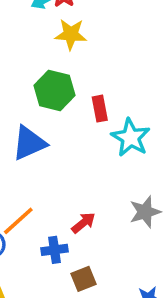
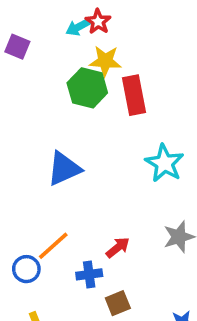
green hexagon: (54, 90) -> (87, 88), moved
red rectangle: (100, 109) -> (134, 95), moved, size x1.5

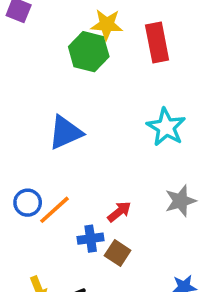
red rectangle: (134, 95) -> (157, 43), moved
blue circle: (26, 269) -> (28, 203), moved
brown square: (118, 303) -> (118, 253), moved, turned -35

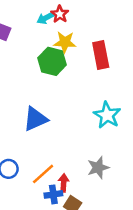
gray star: (180, 201) -> (98, 168), moved
orange line: (55, 210) -> (43, 174), moved
red arrow: (119, 212) -> (64, 183), moved, turned -48

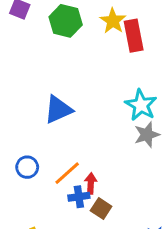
yellow star: (65, 42) -> (113, 21), moved, turned 30
green hexagon: (52, 61) -> (66, 21), moved
gray star: (98, 168) -> (147, 135), moved

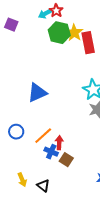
green hexagon: (66, 21) -> (59, 33), moved
blue cross: (79, 197) -> (51, 152), turned 32

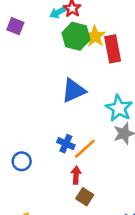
blue triangle: (37, 93) -> (73, 91), moved
orange line: (43, 136) -> (85, 149), moved
blue cross: (51, 152) -> (66, 144), moved

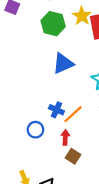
green hexagon: (76, 36) -> (53, 24), moved
blue circle: (22, 161) -> (35, 130), moved

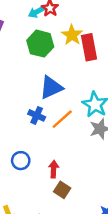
blue cross: (56, 110) -> (37, 115), moved
orange line: (73, 114) -> (62, 119), moved

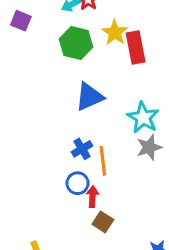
blue cross: (37, 115) -> (82, 149), moved, turned 35
orange line: (62, 119) -> (103, 161), moved, turned -55
blue circle: (21, 161) -> (78, 183), moved

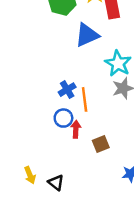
blue triangle: (89, 97) -> (87, 35), moved
brown square: (103, 222) -> (101, 144), moved, turned 35

